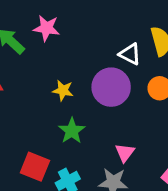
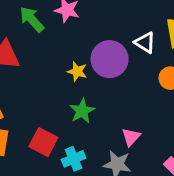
purple circle: (111, 87) -> (110, 59), moved

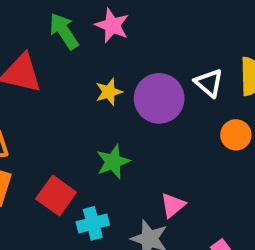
yellow star: (77, 71) -> (109, 92), moved, turned 30

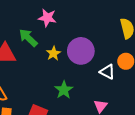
green arrow: (64, 31) -> (28, 38), moved
white triangle: (209, 83) -> (107, 72), moved

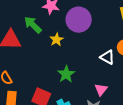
purple circle: (81, 51) -> (79, 20), moved

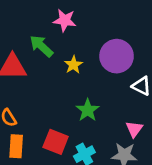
purple circle: (79, 20) -> (117, 56), moved

